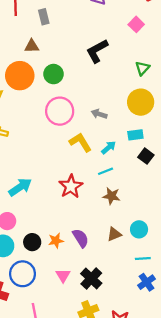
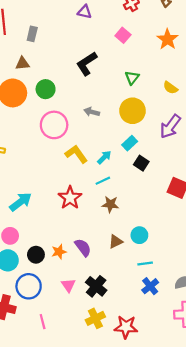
gray rectangle: (44, 17) -> (32, 34), turned 32
gray arrow: (99, 114) -> (92, 112), moved
cyan rectangle: (135, 135) -> (130, 143), turned -32

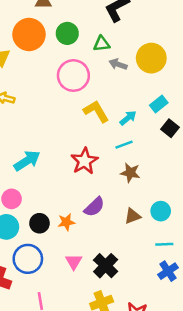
green triangle: (132, 78) -> (102, 44), moved, turned 40
yellow circle: (132, 111) -> (151, 58), moved
purple semicircle: (83, 248) -> (94, 207), moved, turned 78

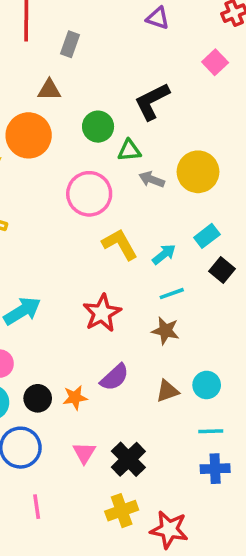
green circle: (67, 33) -> (98, 127), moved
cyan line: (124, 145) -> (172, 294), moved
blue cross: (168, 271) -> (215, 469), turned 30

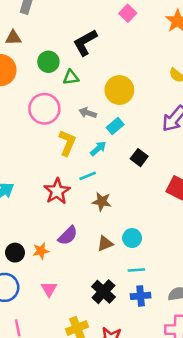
gray arrow: (152, 179) -> (88, 113), moved
cyan rectangle: (207, 236) -> (115, 126), moved
yellow L-shape: (120, 244) -> (67, 143), turned 55
cyan line: (172, 294) -> (88, 176), moved
black cross: (128, 459) -> (103, 292), moved

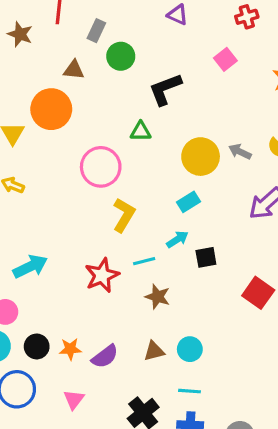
green circle: (48, 62) -> (121, 56), moved
gray arrow: (88, 113) -> (240, 152), moved
cyan arrow: (98, 148) -> (177, 239), moved
black square: (139, 158) -> (206, 257), moved, turned 35
purple semicircle: (68, 236) -> (105, 356), moved

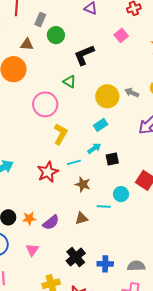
green triangle: (141, 131) -> (70, 82), turned 32
cyan circle: (190, 349) -> (121, 194), moved
cyan line: (190, 391) -> (104, 206), moved

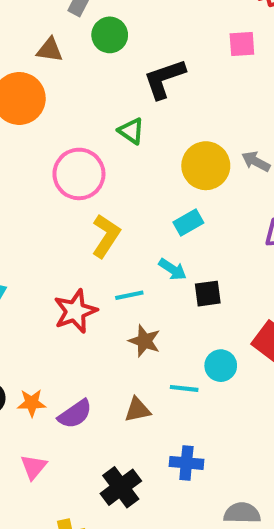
pink square: (121, 35) -> (242, 44), turned 32
cyan arrow: (94, 148) -> (173, 269), turned 64
blue cross: (105, 264) -> (186, 463), moved

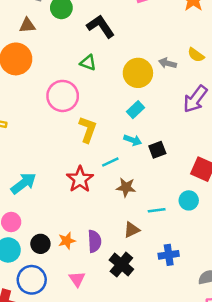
black L-shape: (164, 79) -> (101, 26), turned 88
cyan circle: (221, 366) -> (189, 200), moved
purple semicircle: (75, 414) -> (95, 241), turned -45
black cross: (121, 487) -> (121, 265), moved

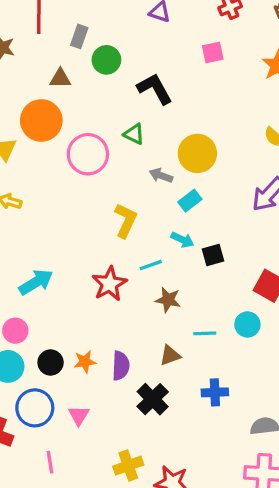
gray arrow: (168, 63) -> (161, 175), moved
pink circle: (63, 96) -> (88, 154), moved
pink triangle: (77, 279) -> (79, 415), moved

